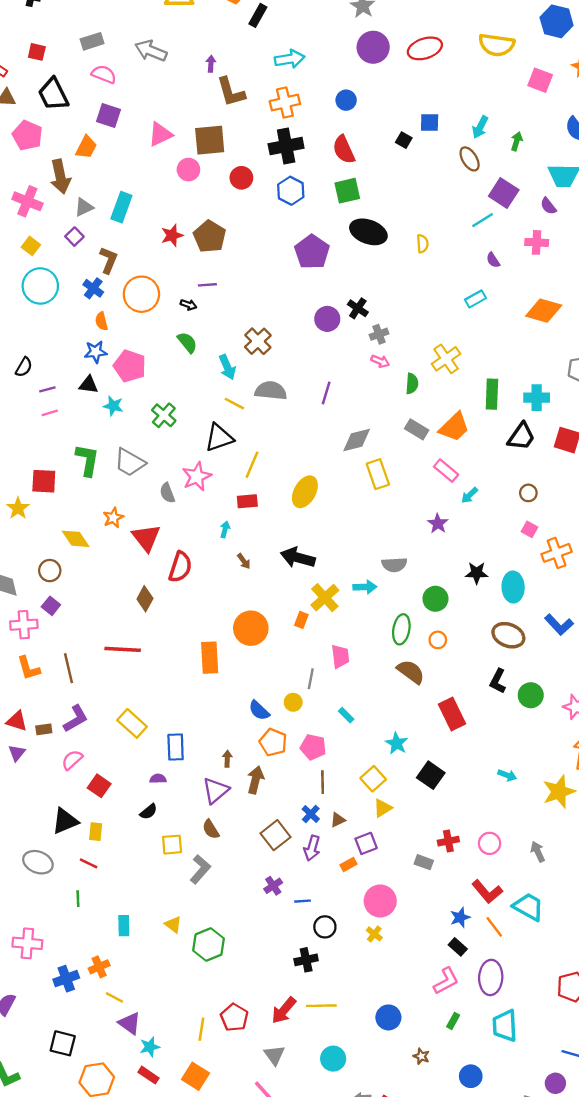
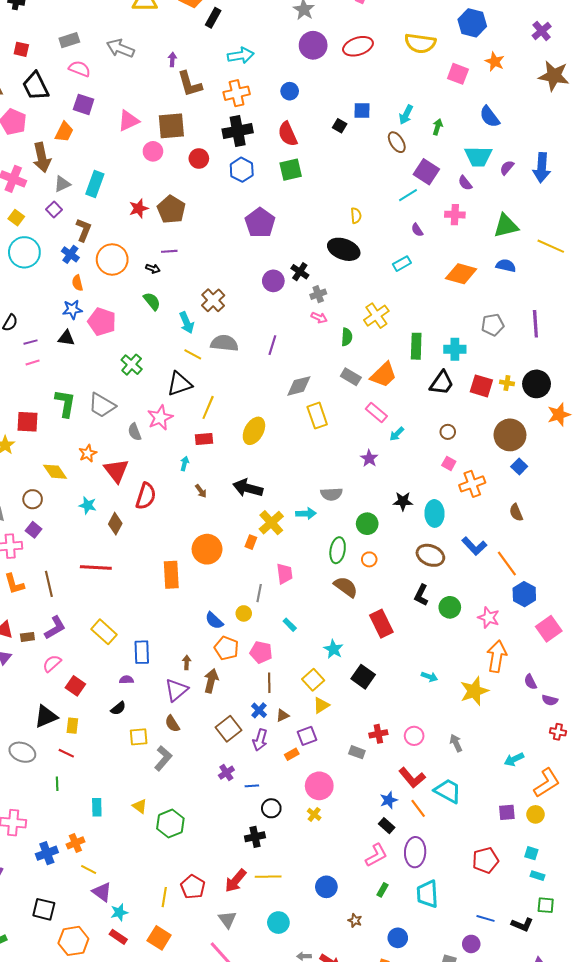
black ellipse: (368, 232) -> (344, 249), moved
cyan star: (113, 406) -> (88, 505), moved

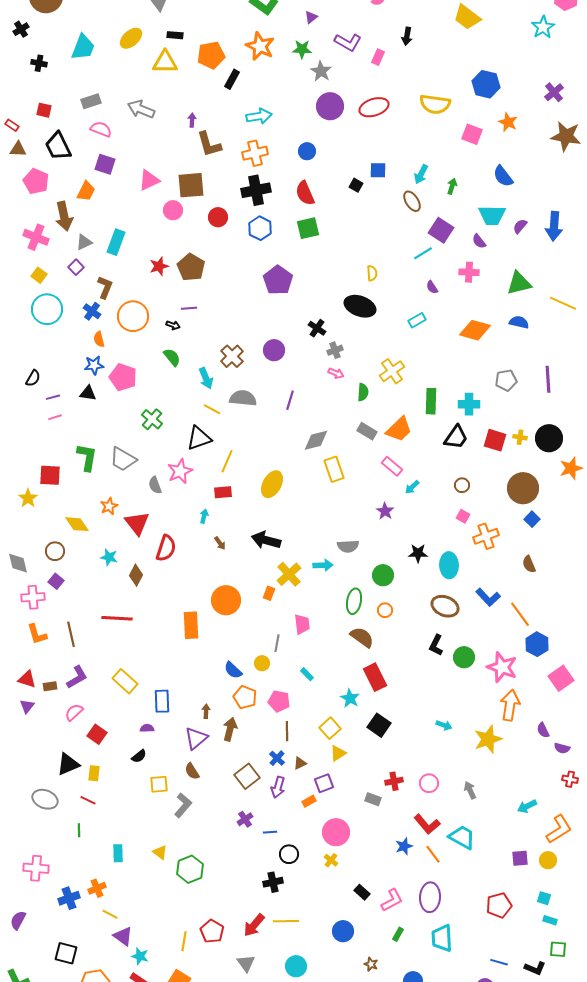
purple circle: (273, 281) -> (274, 350), moved
pink star: (489, 618) -> (502, 667), size x1.4
red rectangle: (381, 624) -> (375, 677), moved
black rectangle: (387, 826) -> (362, 892), moved
cyan star: (119, 912) -> (140, 956), turned 30

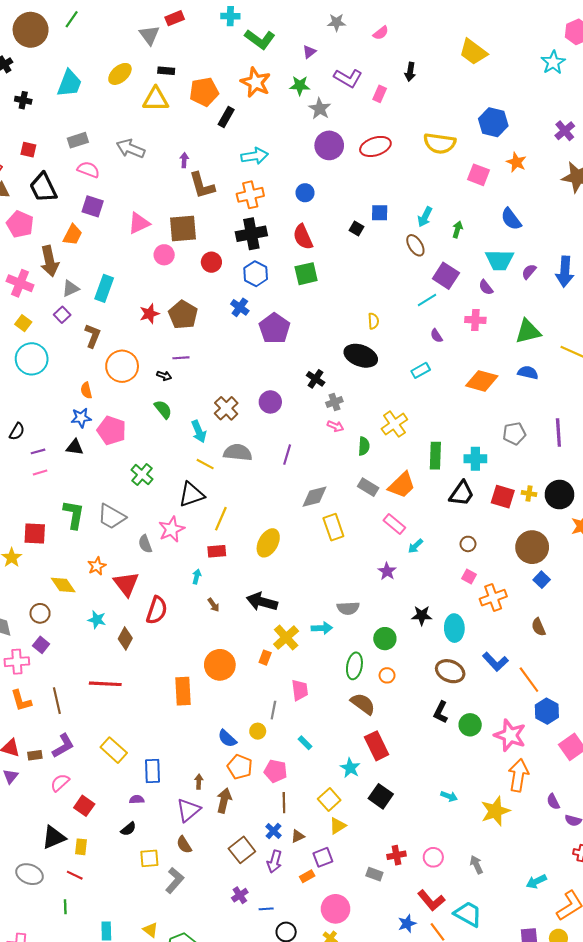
blue cross: (92, 311) -> (240, 307), moved

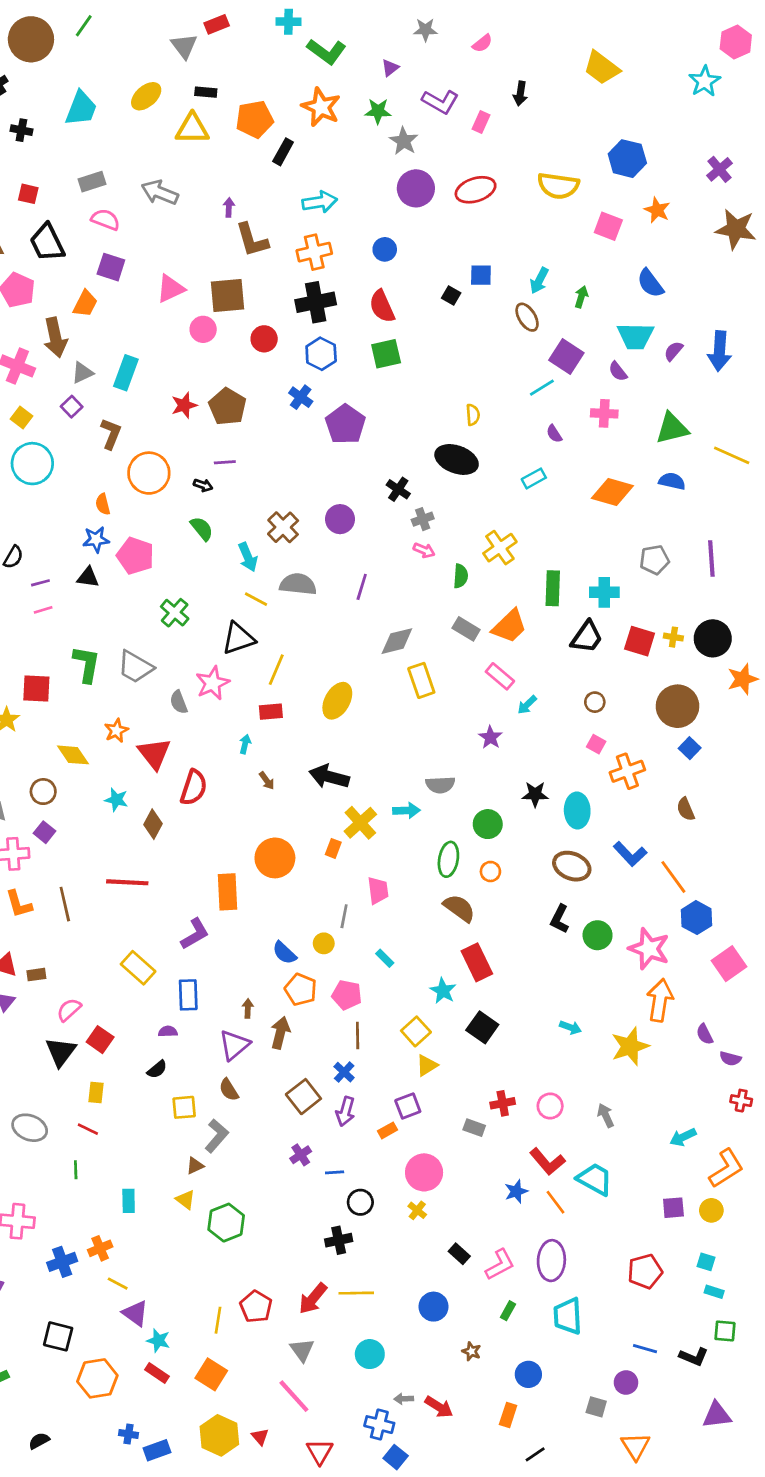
purple L-shape: (63, 746) -> (195, 934), moved
brown triangle: (298, 836) -> (195, 1166), moved
black triangle: (54, 837) -> (61, 1052), moved, turned -30

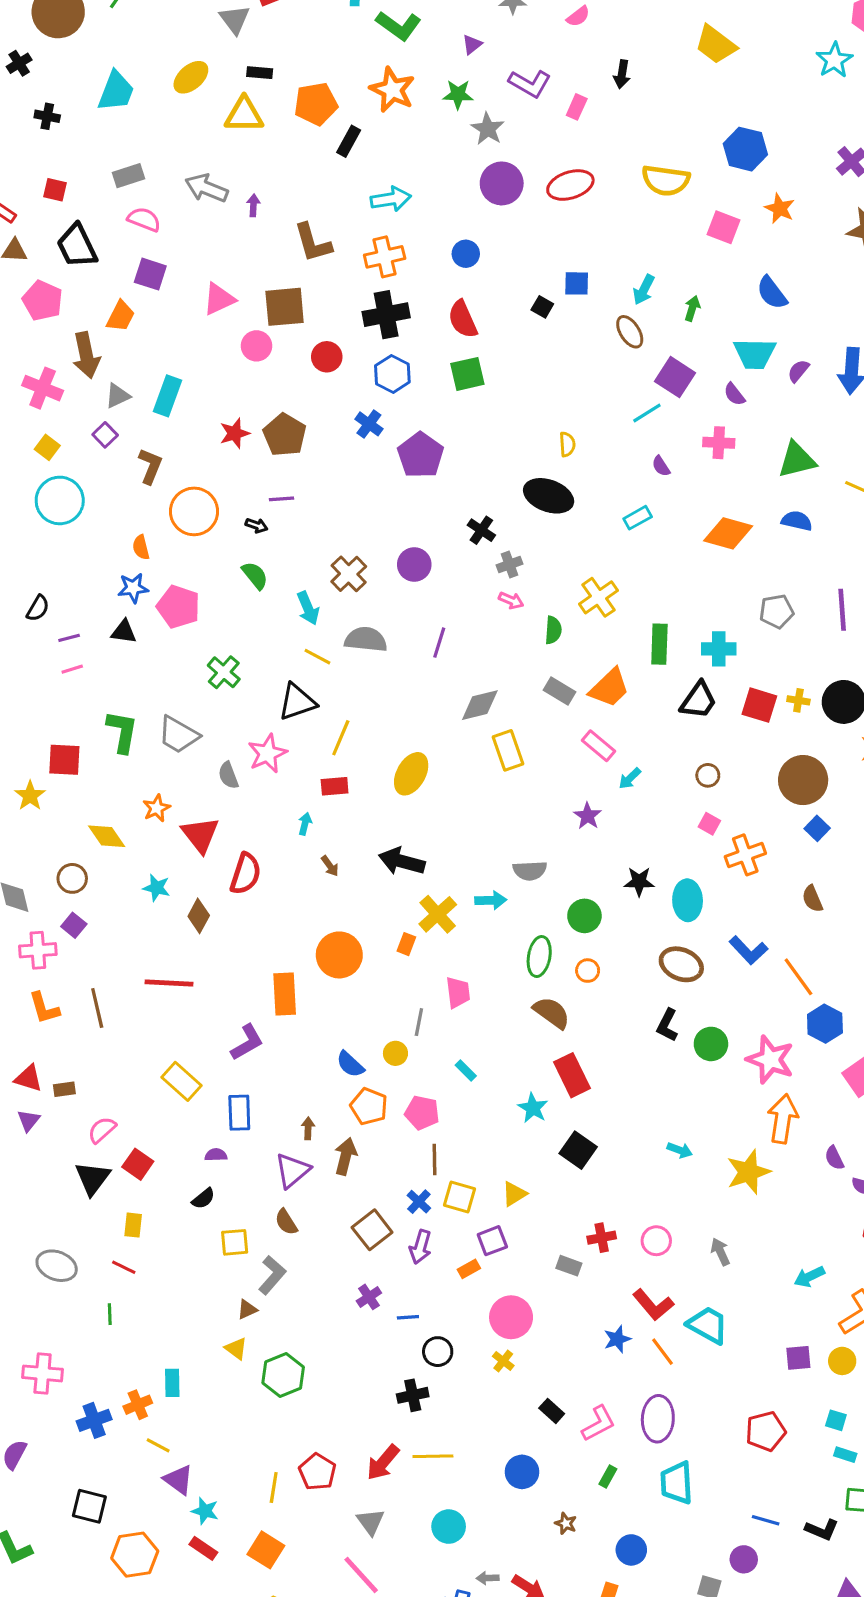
purple arrow: (229, 207) -> (253, 205), moved
yellow square: (416, 1031) -> (460, 1197), moved, turned -32
cyan rectangle: (129, 1201) -> (172, 1383), moved

